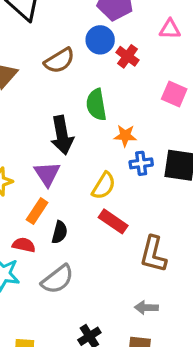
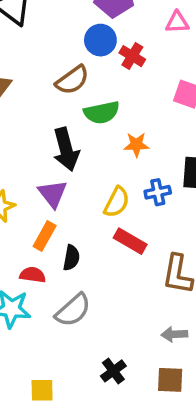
brown semicircle: (59, 61) -> (72, 80), moved
green semicircle: (96, 105) -> (102, 113), turned -88
blue cross: (141, 163) -> (158, 192), moved

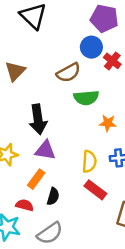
black arrow: (66, 149) -> (38, 119), moved
purple triangle: (53, 194) -> (45, 150), turned -50
yellow semicircle: (117, 202) -> (89, 161), turned -30

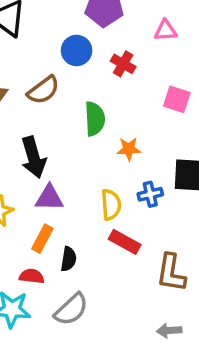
blue circle: (91, 47) -> (77, 50), moved
brown semicircle: (68, 73) -> (43, 90), moved
green semicircle: (86, 98) -> (95, 119), turned -80

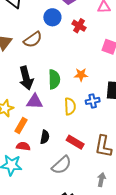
green semicircle: (95, 119) -> (54, 79), moved
orange rectangle: (42, 239) -> (21, 125), moved
red rectangle: (125, 242) -> (75, 142), moved
gray semicircle: (71, 309) -> (61, 165), moved
gray arrow: (169, 331) -> (101, 180), turned 104

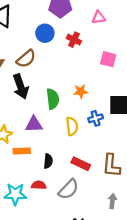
black arrow: (26, 78) -> (21, 86), moved
orange rectangle: (21, 125) -> (22, 151), turned 63
red semicircle: (23, 146) -> (39, 185), moved

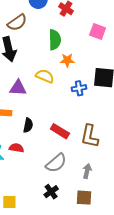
green semicircle: (53, 99) -> (55, 40), moved
yellow semicircle: (72, 126) -> (45, 76), moved, turned -66
gray semicircle: (69, 189) -> (56, 163), moved

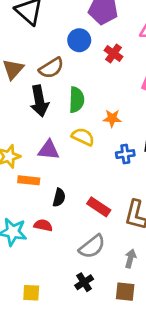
green semicircle: (55, 40) -> (76, 100), moved

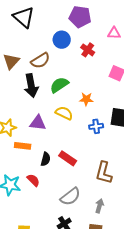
green semicircle: (76, 100) -> (59, 85), turned -126
red rectangle: (99, 207) -> (68, 158), moved
red semicircle: (43, 225) -> (33, 180), turned 32

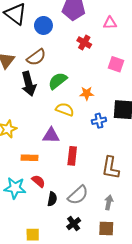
blue circle: (62, 40) -> (43, 25), moved
purple triangle: (38, 123) -> (51, 135), moved
orange rectangle: (23, 146) -> (30, 158), moved
red rectangle: (68, 158) -> (72, 156), turned 66
black semicircle: (46, 159) -> (52, 199), moved

